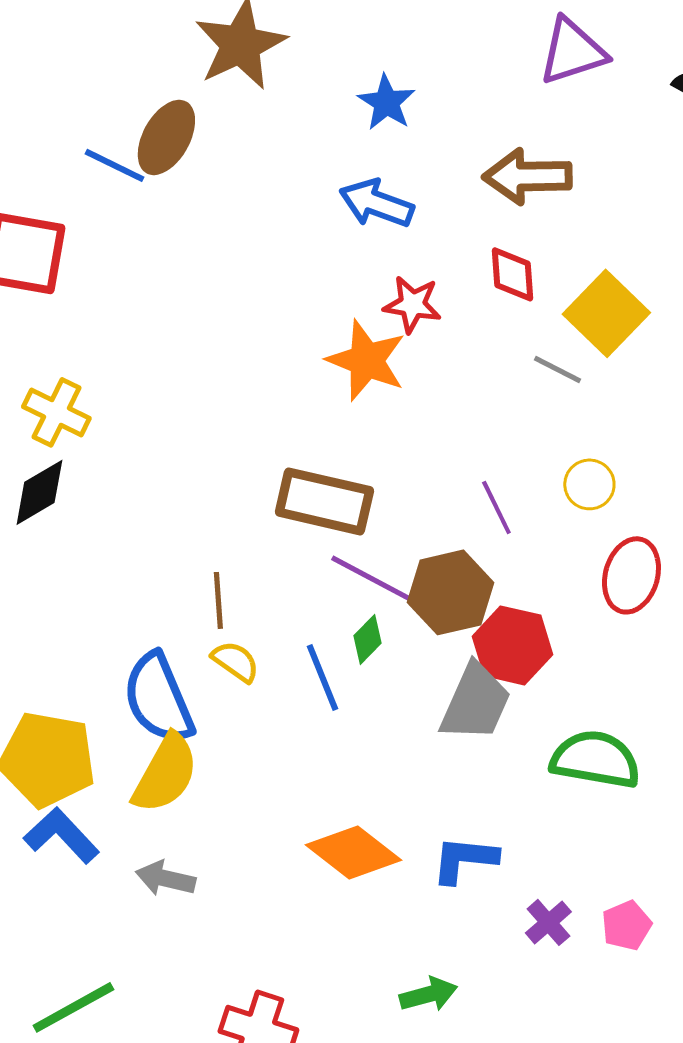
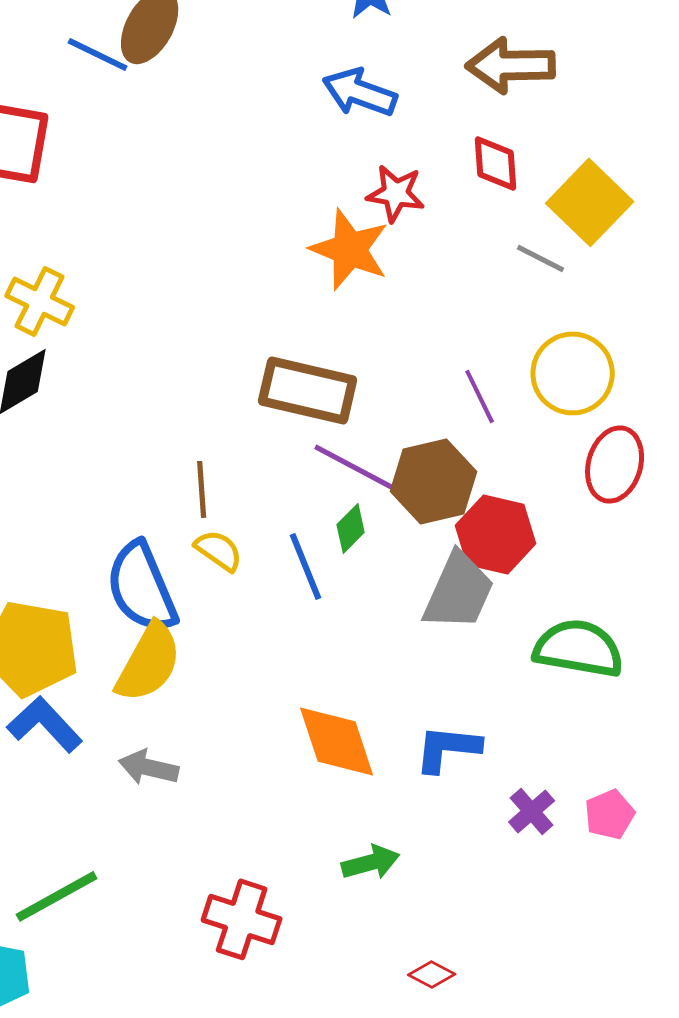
yellow circle: (589, 484) -> (573, 373), size x1.6
orange diamond: (353, 852) -> (337, 741), turned 34
green arrow: (428, 994) -> (371, 862), moved

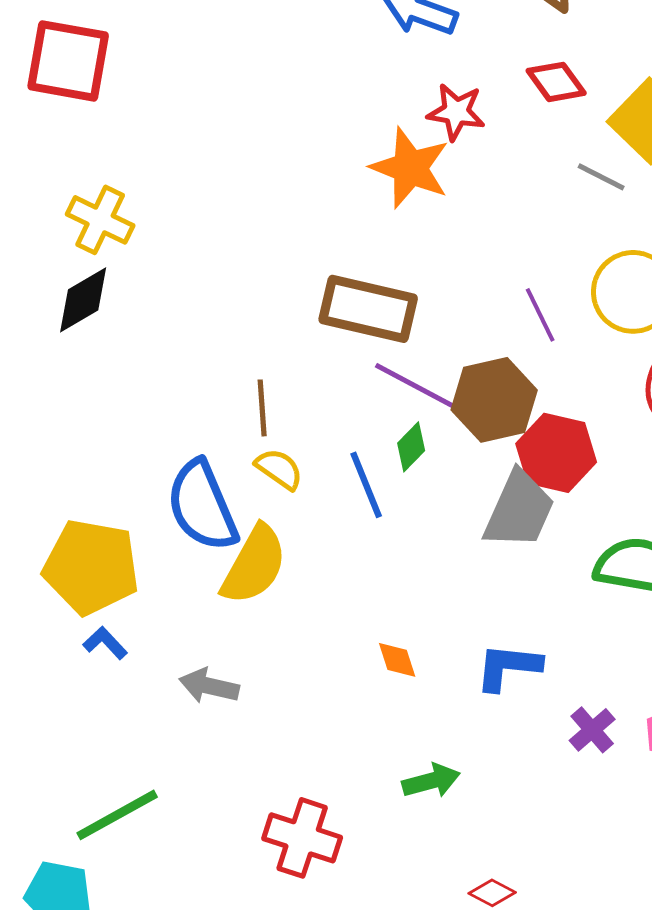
red diamond: (496, 163) -> (556, 82), turned -32
yellow semicircle: (149, 662) -> (254, 565), moved
blue L-shape: (45, 724) -> (105, 643), size x0.6
orange diamond: (337, 741) -> (397, 660), size x0.5

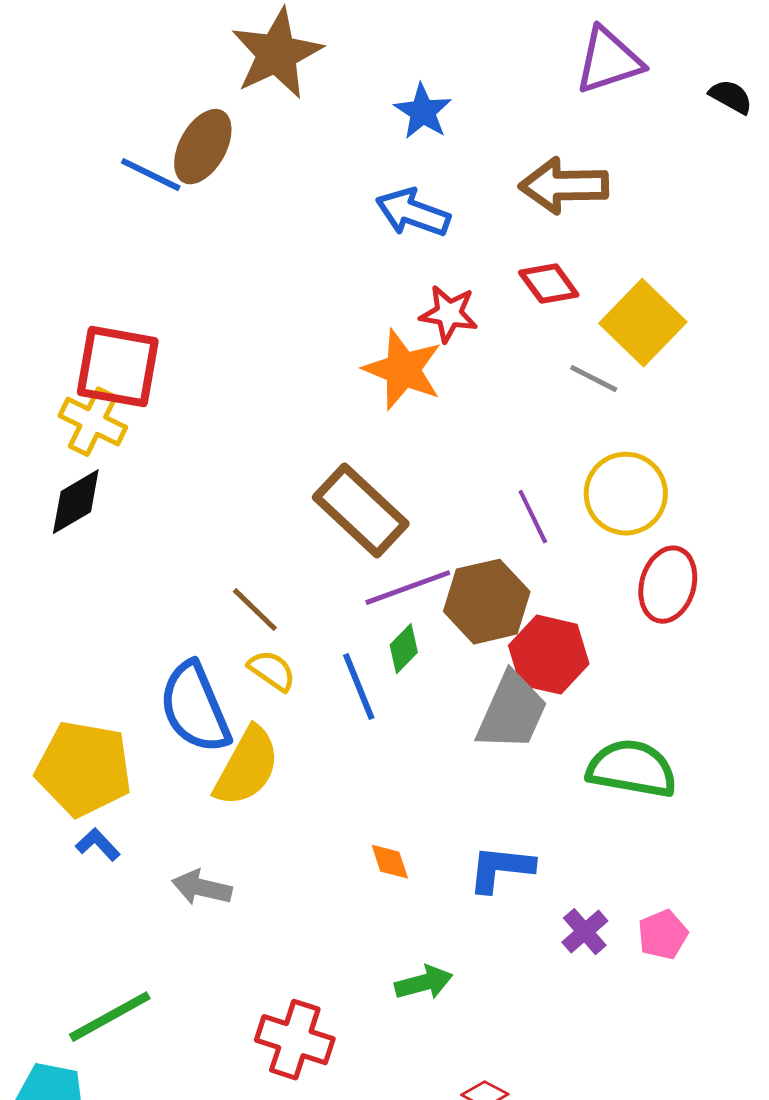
red square: (68, 61) -> (118, 367), moved
brown rectangle: (368, 309) -> (361, 511), turned 30
purple line: (415, 386) -> (408, 588), turned -48
brown line: (262, 408) -> (255, 610), turned -42

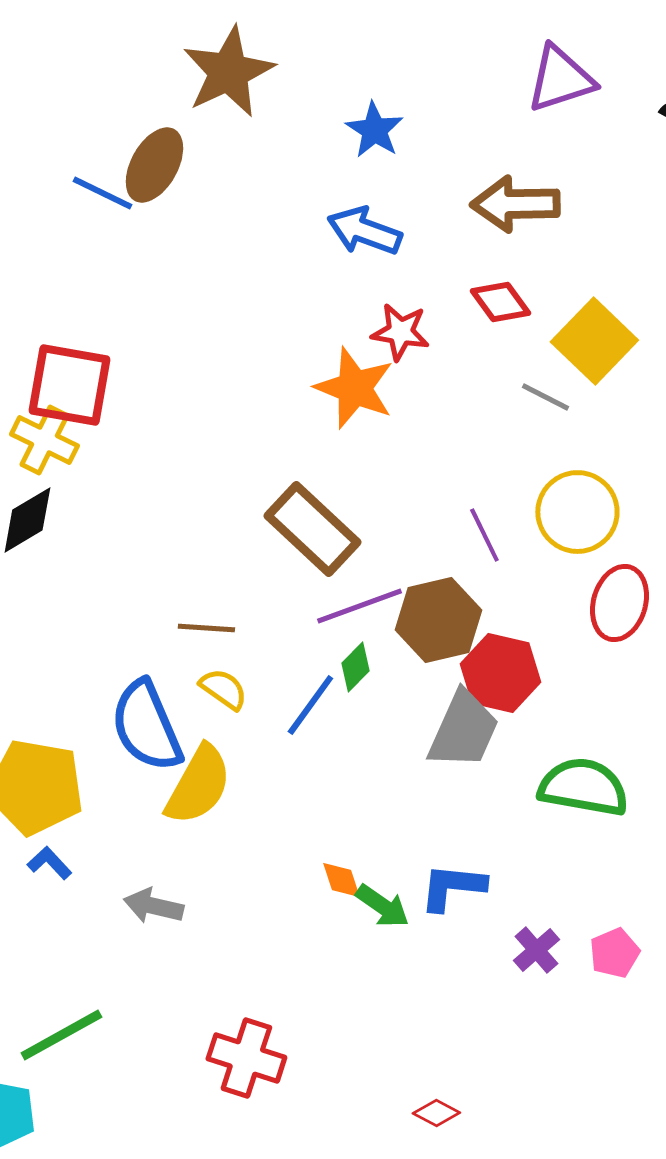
brown line: (255, 610) -> (206, 628), turned -40
blue line: (359, 687) -> (310, 705), turned 58
green arrow: (424, 983) -> (382, 906), moved, turned 50

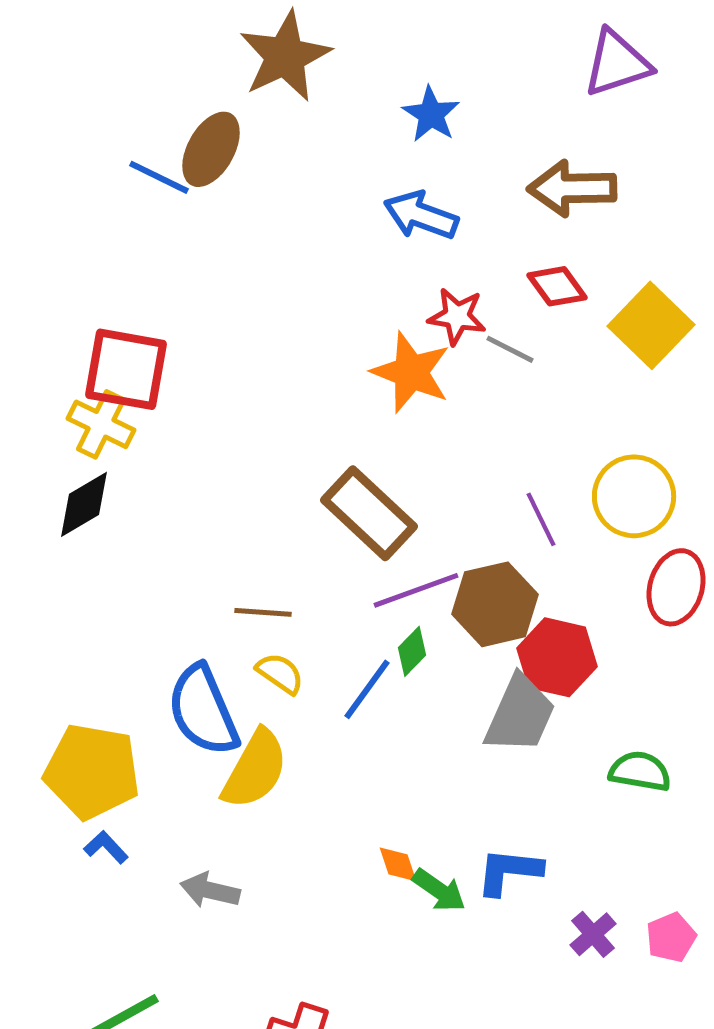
gray line: (545, 397) -> (510, 349), moved
green semicircle: (583, 787) -> (640, 771), size x0.7

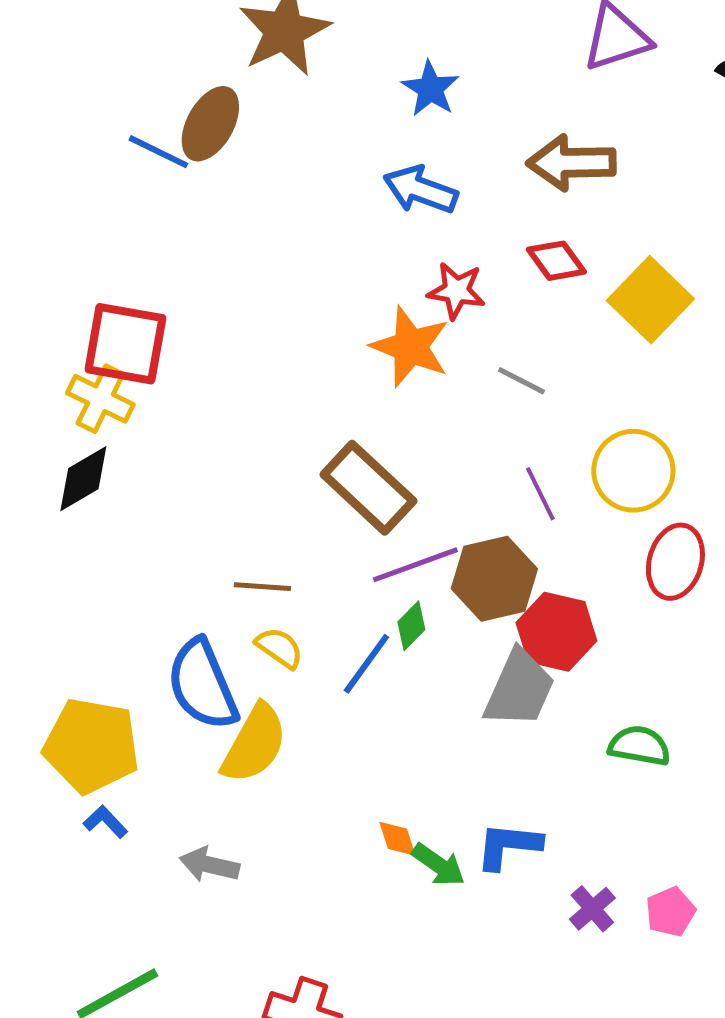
gray line: (510, 349) -> (521, 381), moved

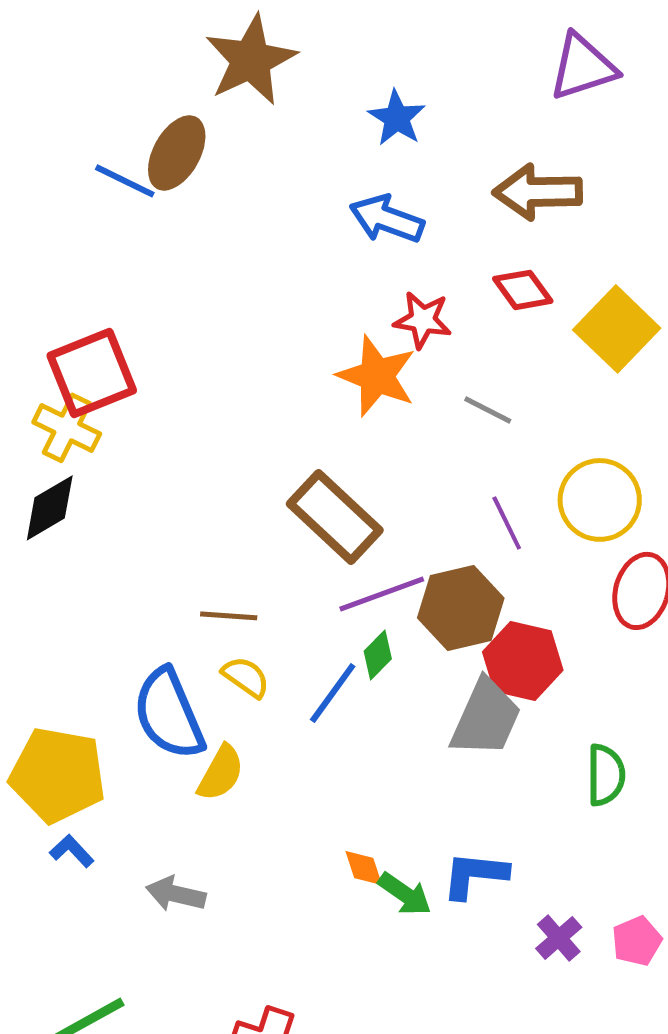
red square: (125, 344) -> (92, 373), turned -32
yellow semicircle: (254, 744) -> (221, 773), size x0.7
green semicircle: (639, 746) -> (606, 775), turned 80

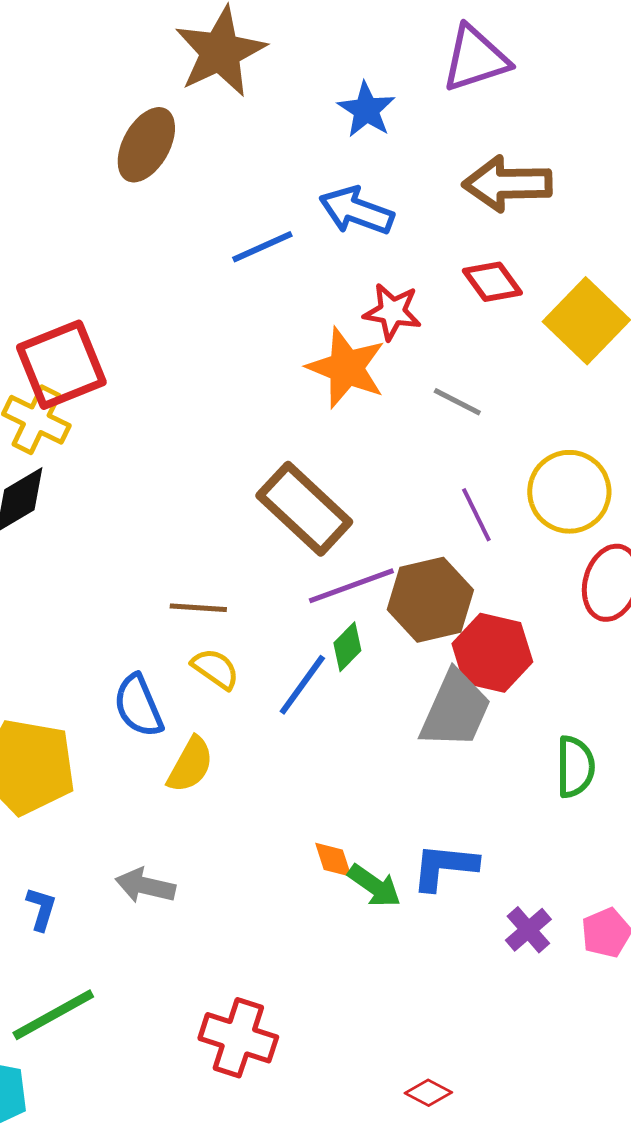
purple triangle: (583, 67) -> (475, 59), moved
blue line: (125, 181) -> (262, 247), moved, turned -50
blue semicircle: (169, 714) -> (138, 706), size x0.7
blue L-shape: (72, 851) -> (41, 909), moved, turned 60

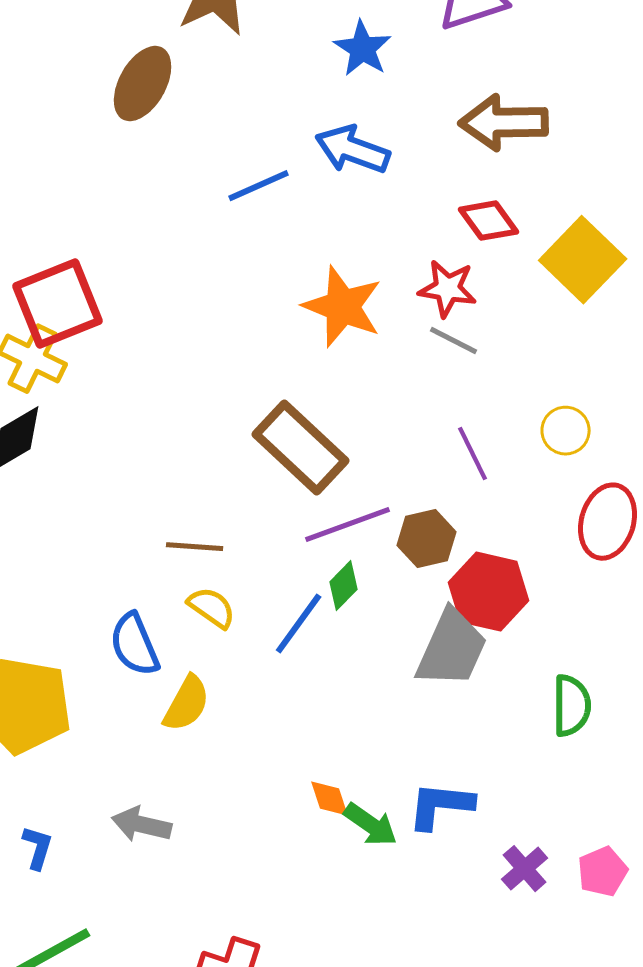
red star: (392, 312) -> (448, 289), moved
yellow circle: (569, 492) -> (566, 431), size x0.6
brown hexagon: (430, 600) -> (427, 539), size x0.7

